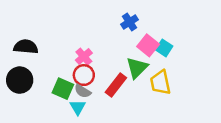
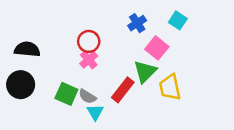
cyan square: (164, 48) -> (178, 20), moved
red circle: (84, 75) -> (89, 41), moved
cyan triangle: (78, 107) -> (95, 112), moved

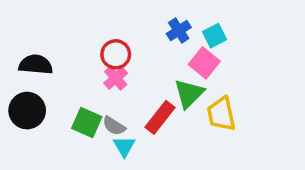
cyan square: (178, 20) -> (214, 36), moved, turned 30

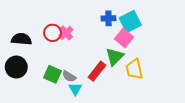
blue cross: (179, 30) -> (108, 18), turned 32
cyan square: (214, 36) -> (130, 21), size x1.5
red circle: (116, 54) -> (53, 33), moved
pink cross: (116, 78) -> (66, 33), moved

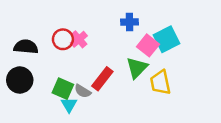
cyan square: (130, 21) -> (166, 39), moved
red rectangle: (97, 71) -> (102, 79), moved
cyan triangle: (75, 89) -> (69, 105), moved

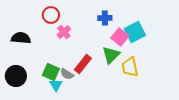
red circle: (63, 39) -> (51, 15), moved
black circle: (20, 80) -> (16, 76), moved

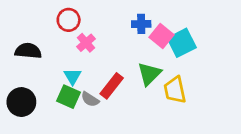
pink square: (120, 37) -> (161, 36), moved
cyan triangle: (56, 85) -> (73, 76), moved

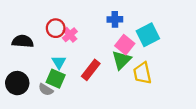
red circle: (69, 20) -> (56, 28), moved
pink square: (161, 36) -> (125, 45), moved
gray semicircle: (90, 99) -> (46, 90), moved

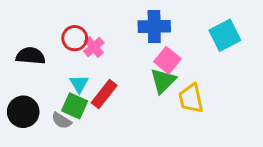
blue cross: (115, 19) -> (154, 26), size x1.5
cyan square: (148, 35) -> (225, 35), moved
red rectangle: (91, 70) -> (104, 94), moved

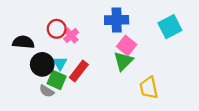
yellow trapezoid: (191, 99) -> (149, 88), moved
black circle: (23, 112) -> (42, 64), moved

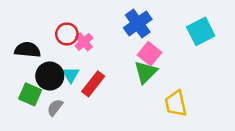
blue cross: (117, 20) -> (138, 24), turned -35
green square: (57, 80) -> (30, 94), moved
gray semicircle: (47, 91) -> (55, 108), turned 96

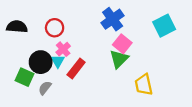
pink cross: (84, 42) -> (63, 49), moved
black semicircle: (27, 50) -> (17, 27), moved

